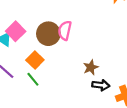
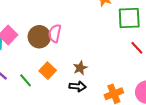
orange square: (35, 60) -> (48, 71), moved
black arrow: (101, 85) -> (78, 86), moved

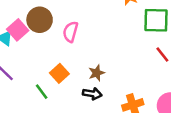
brown circle: (39, 37) -> (40, 20), moved
green line: (26, 80) -> (42, 92), moved

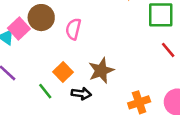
brown star: (97, 73) -> (101, 71), size x1.5
black arrow: (92, 94) -> (81, 94), moved

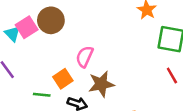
pink semicircle: (73, 29) -> (85, 57), moved
green line: (45, 91) -> (42, 95), turned -56

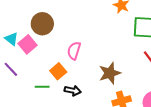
pink square: (27, 27) -> (28, 44), moved
brown star: (101, 84) -> (110, 73), moved

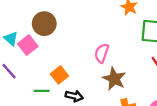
pink semicircle: (74, 51) -> (102, 53), moved
brown star: (110, 73) -> (114, 79), turned -30

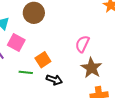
pink square: (28, 45) -> (16, 42), moved, turned -30

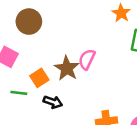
brown star: (91, 68) -> (67, 68), moved

